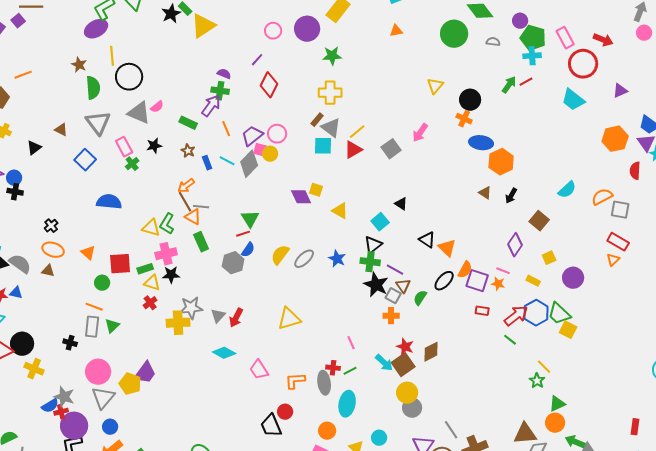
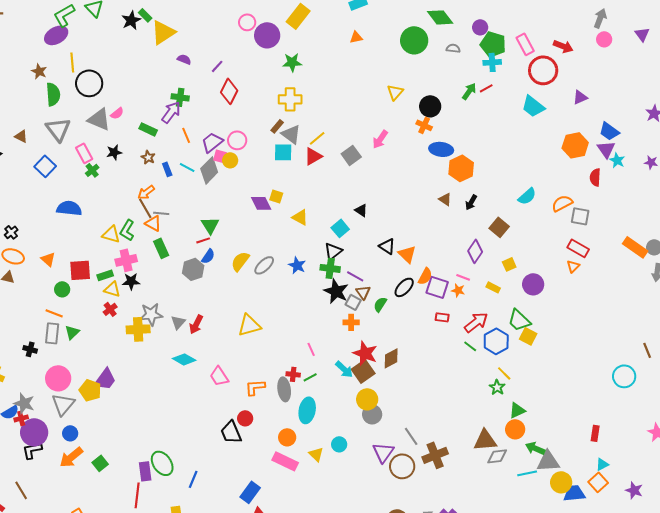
pink circle: (273, 31) -> (247, 22), moved
purple semicircle: (224, 74) -> (184, 59), moved
blue hexagon: (536, 313) -> (496, 341), moved
red star: (405, 347) -> (365, 353), size x1.4

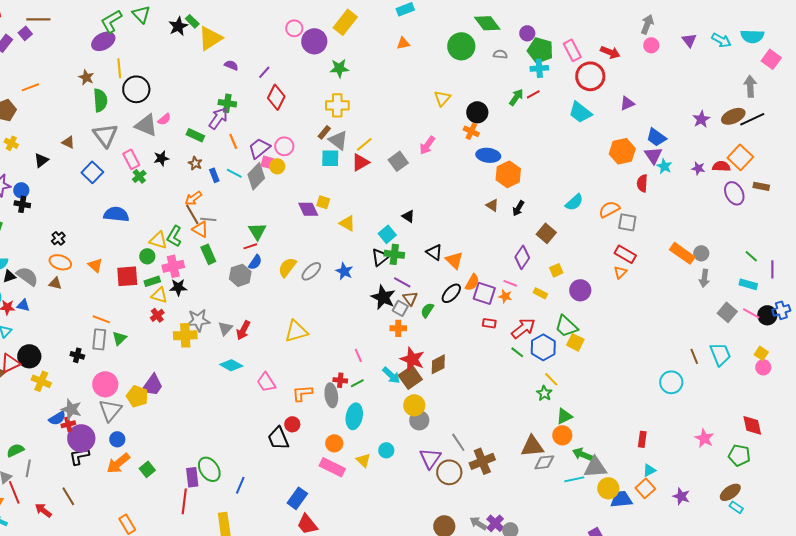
green cross: (330, 268) -> (394, 254), moved
green circle: (62, 289) -> (147, 256), moved

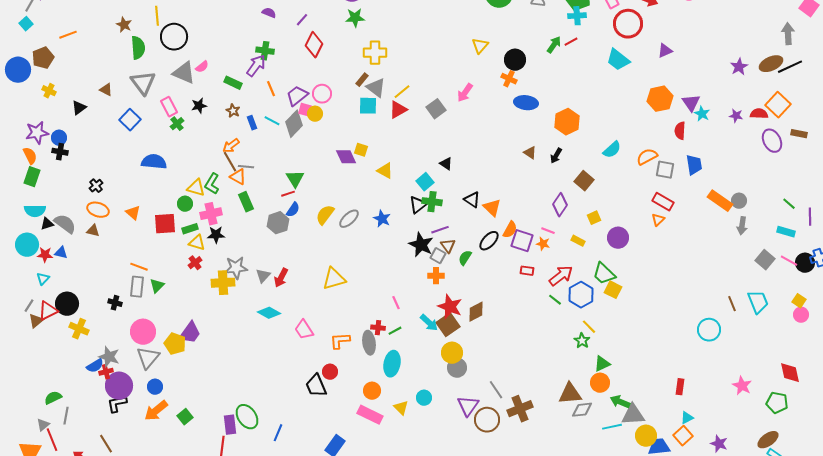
green star: (339, 68) -> (355, 18), moved
blue trapezoid: (656, 137) -> (694, 165), moved, turned -135
orange hexagon: (508, 174) -> (567, 122), moved
purple line: (402, 282) -> (440, 230), turned -48

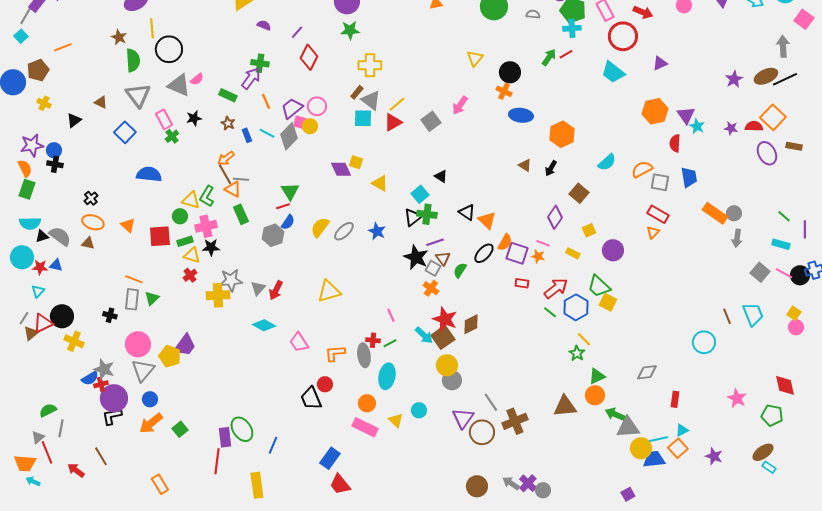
orange cross: (436, 276) -> (431, 288), turned 35
gray diamond: (582, 410) -> (647, 372), moved
cyan line: (612, 427) -> (658, 439), moved

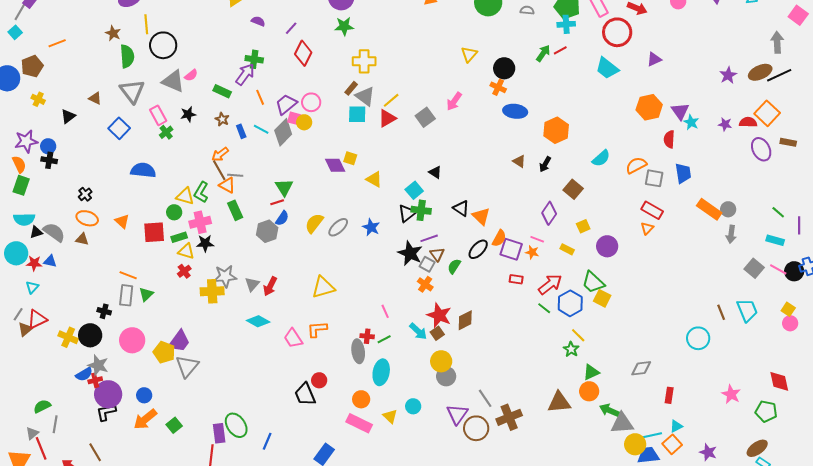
black circle: (62, 316) -> (90, 335), moved
brown square: (443, 337) -> (437, 333), size x0.6
orange L-shape: (335, 353) -> (317, 329), moved
gray triangle: (143, 370) -> (187, 366), moved

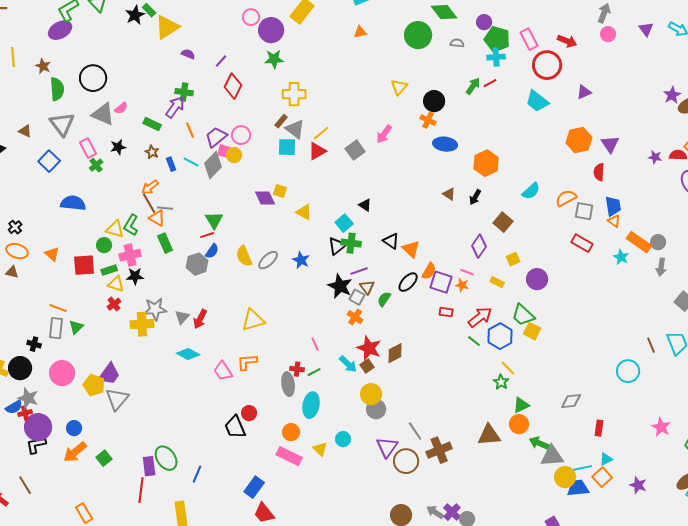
yellow line: (146, 24) -> (13, 57), moved
purple star: (728, 75) -> (672, 95), moved
cyan star: (691, 122) -> (621, 257), moved
yellow semicircle: (314, 223) -> (244, 256), turned -60
orange triangle: (647, 228) -> (614, 221), moved, turned -40

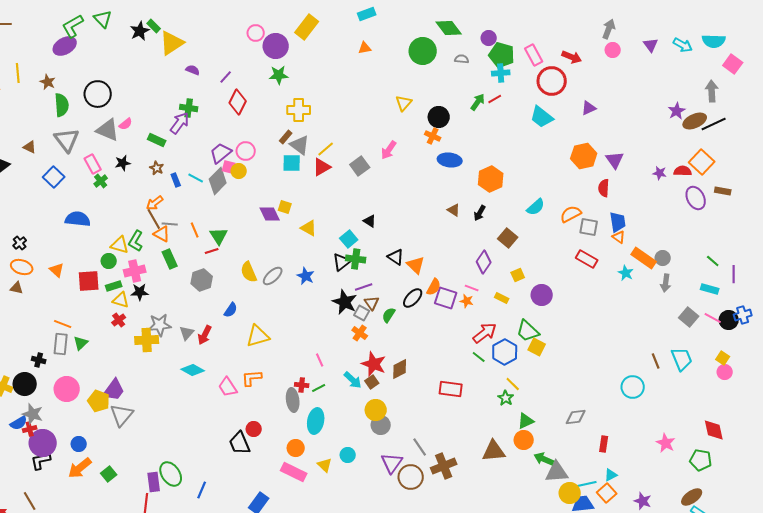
orange line: (190, 130) -> (195, 230), moved
blue semicircle: (212, 251) -> (231, 310), moved
red rectangle: (446, 312) -> (451, 389), moved, size x1.6

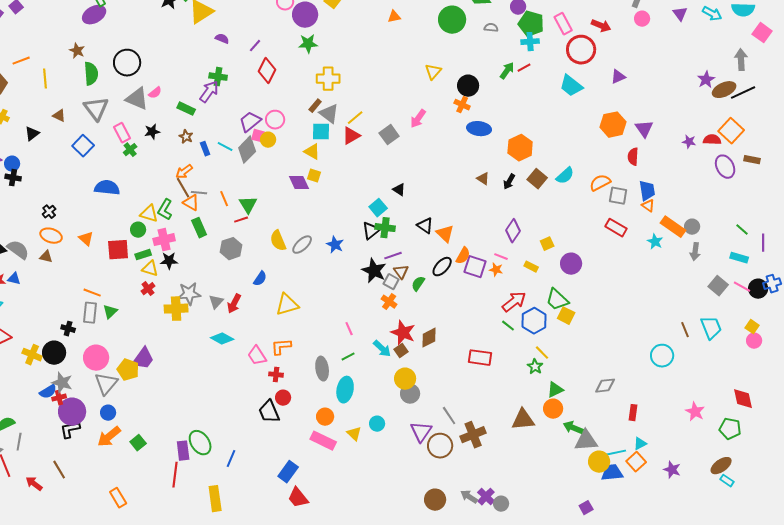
yellow line: (18, 73) -> (45, 79), moved
yellow triangle: (309, 228) -> (312, 152), moved
brown square: (508, 238) -> (537, 179), moved
red cross: (302, 385) -> (276, 375), moved
gray triangle: (122, 415) -> (106, 384), moved

